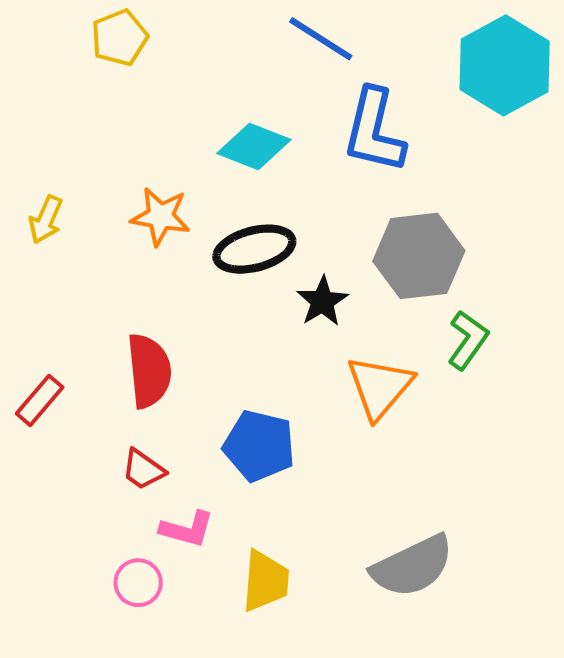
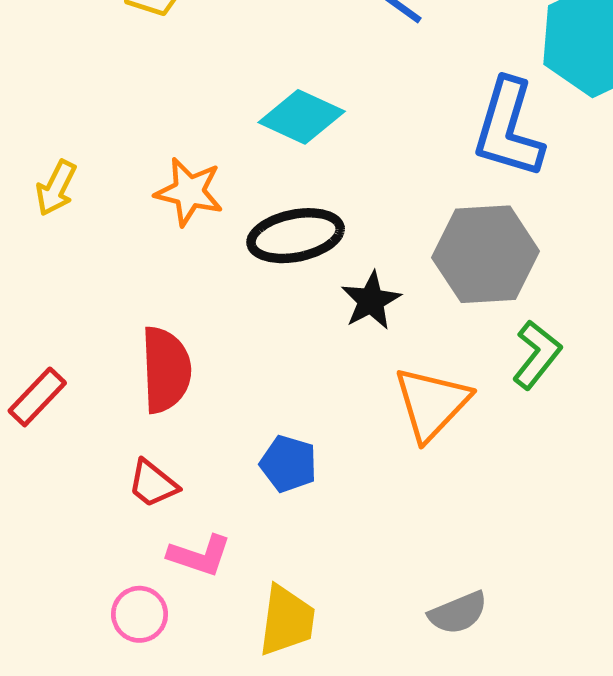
blue L-shape: (374, 131) -> (508, 129), moved
blue pentagon: (259, 446) -> (288, 464), size x0.7
gray semicircle: (412, 566) -> (458, 613), size x0.6

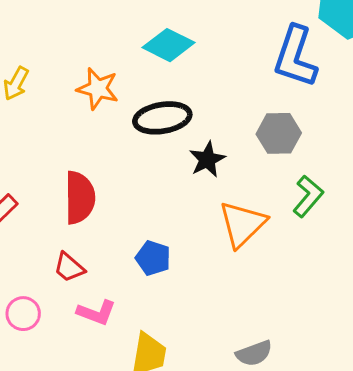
gray hexagon: (486, 254) -> (279, 133), size x0.7
pink circle: (140, 614) -> (23, 314), moved

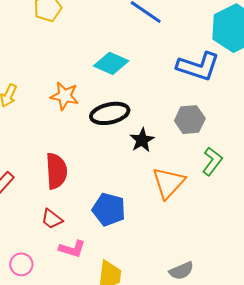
blue L-shape: (295, 57) -> (198, 66), turned -87
blue pentagon: (153, 258) -> (109, 209), size x1.4
pink circle: (23, 314) -> (21, 264), moved

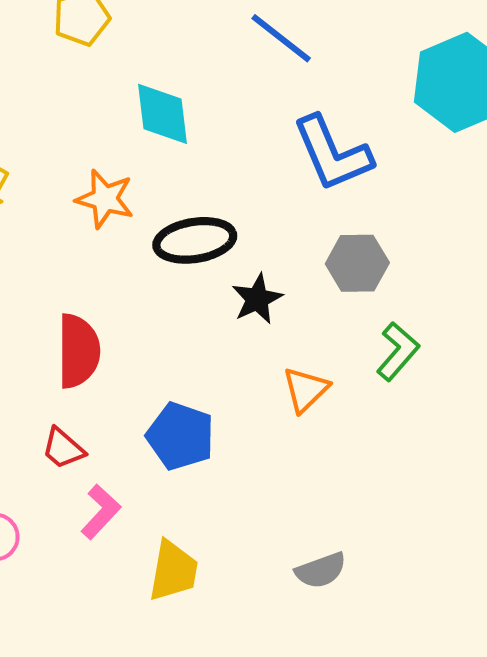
cyan diamond: (111, 63) -> (163, 114), moved, turned 56
blue L-shape: (198, 66) -> (332, 153), moved, turned 45
orange triangle: (168, 183) -> (306, 390), size x0.7
pink L-shape: (72, 249) -> (101, 512), turned -68

